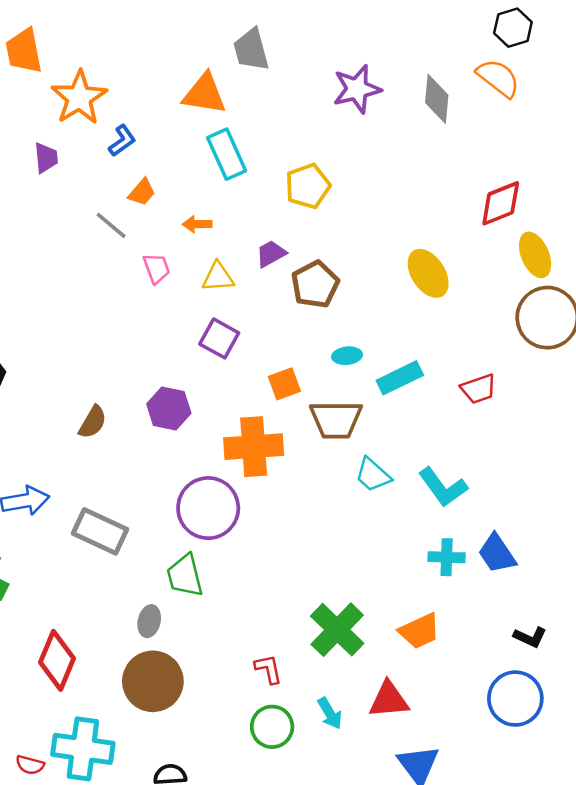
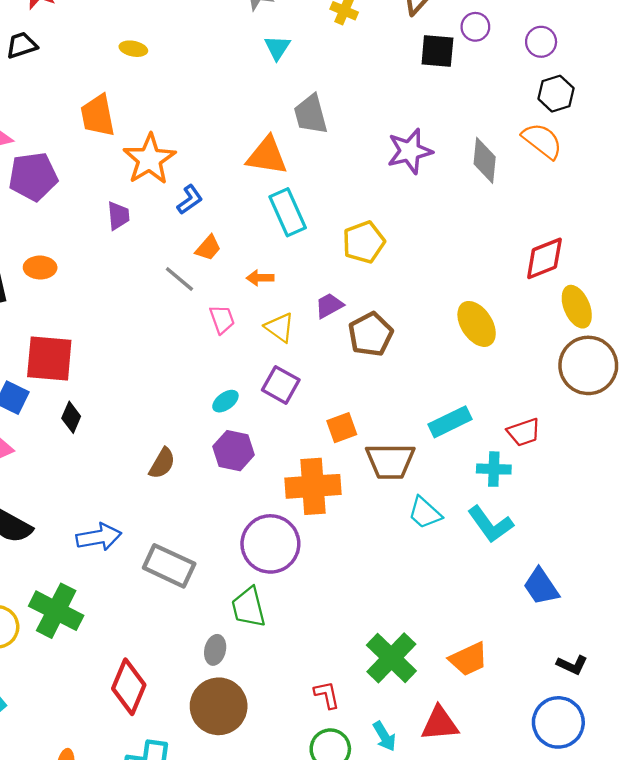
yellow triangle: (218, 277) -> (280, 327), turned 40
cyan ellipse: (347, 356) -> (225, 401), moved, turned -30
cyan cross: (447, 557) -> (494, 469), moved

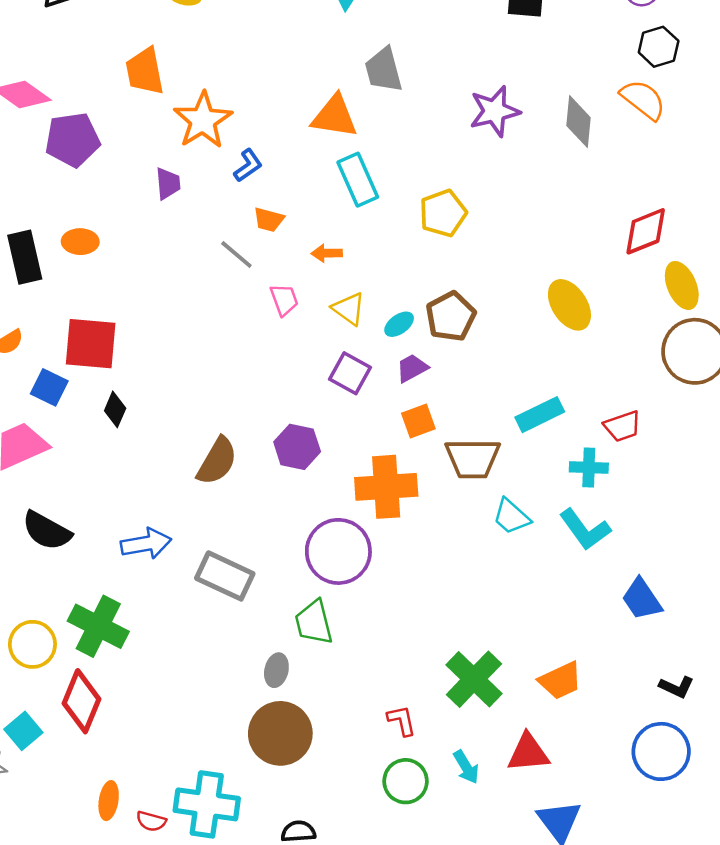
orange trapezoid: (208, 248) -> (269, 220), turned 64
purple trapezoid: (329, 306) -> (412, 368), moved
cyan ellipse: (225, 401) -> (399, 324), moved
brown semicircle: (162, 463) -> (217, 461), size x1.4
red diamond: (129, 687) -> (82, 701), moved

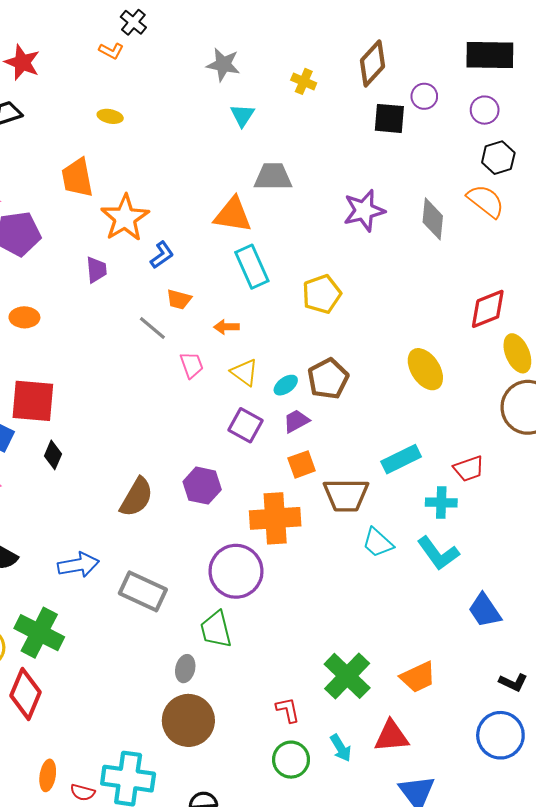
gray trapezoid: (384, 70) -> (273, 177), turned 105

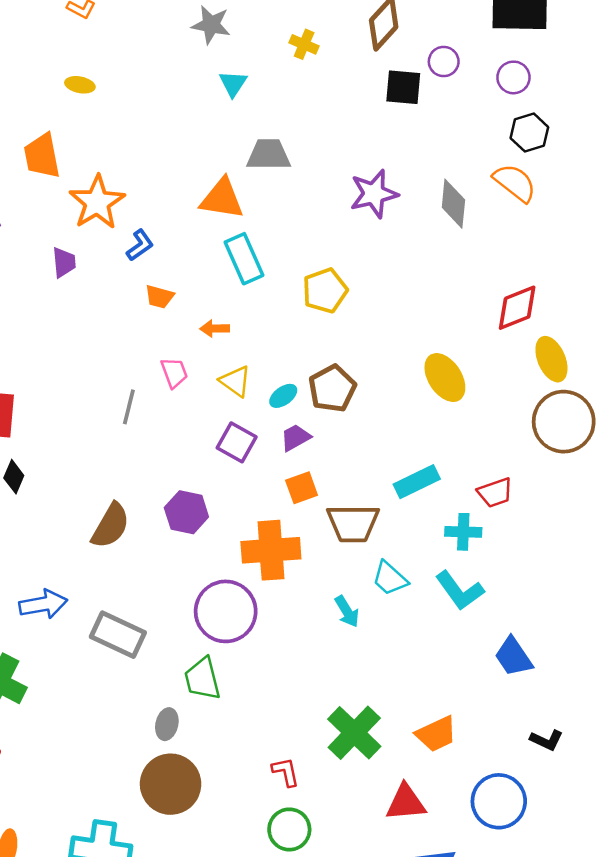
gray line: (152, 328) -> (129, 407), moved, turned 64
blue circle: (500, 735) -> (499, 801), moved
cyan arrow: (341, 748) -> (347, 611), moved

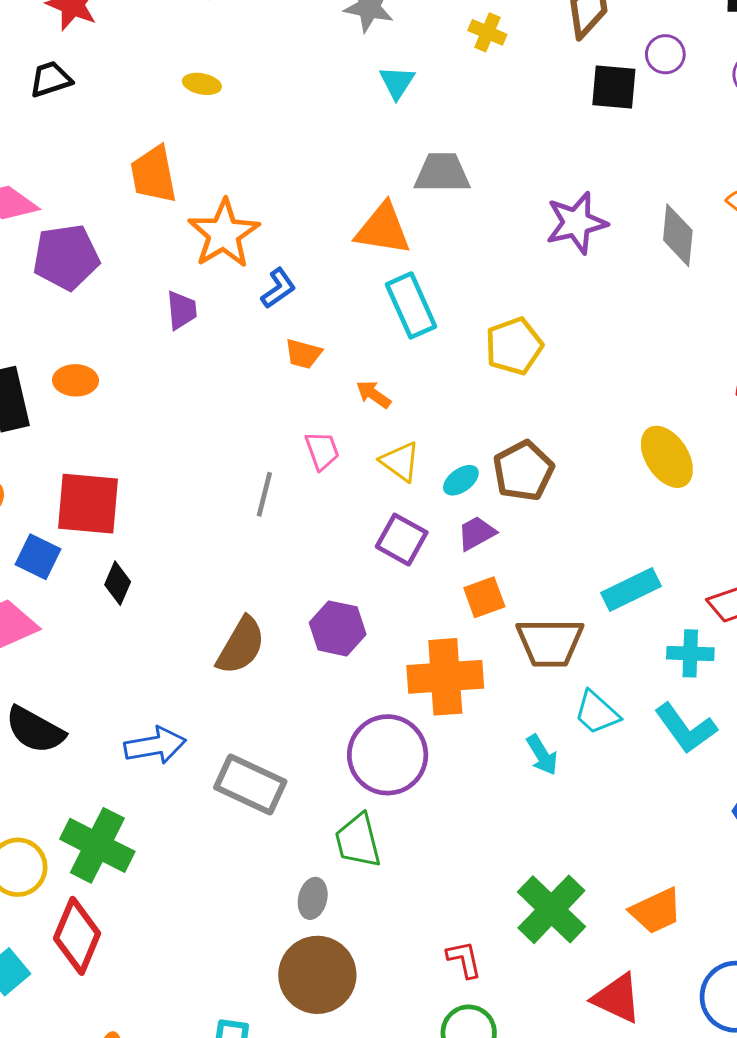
orange arrow: (215, 329) -> (374, 394), turned 36
red triangle: (406, 803) -> (617, 998), turned 30

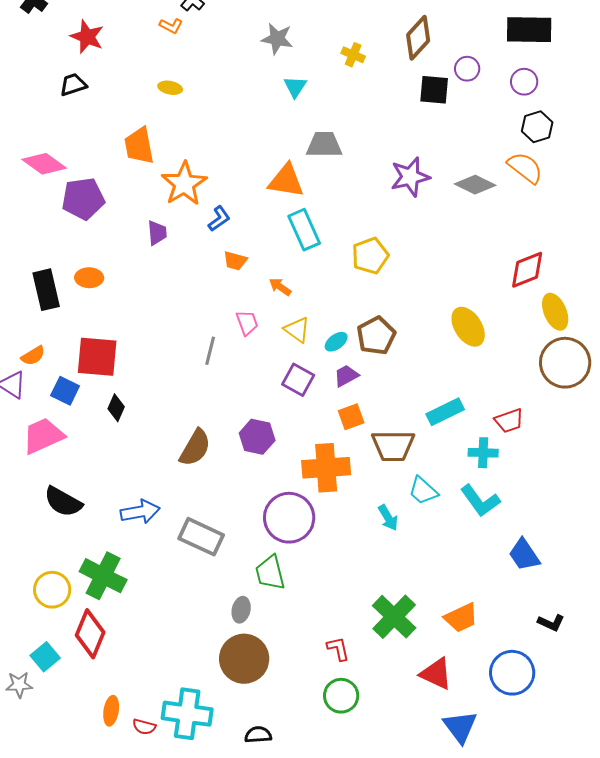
gray diamond: (678, 235) -> (475, 185), turned -69

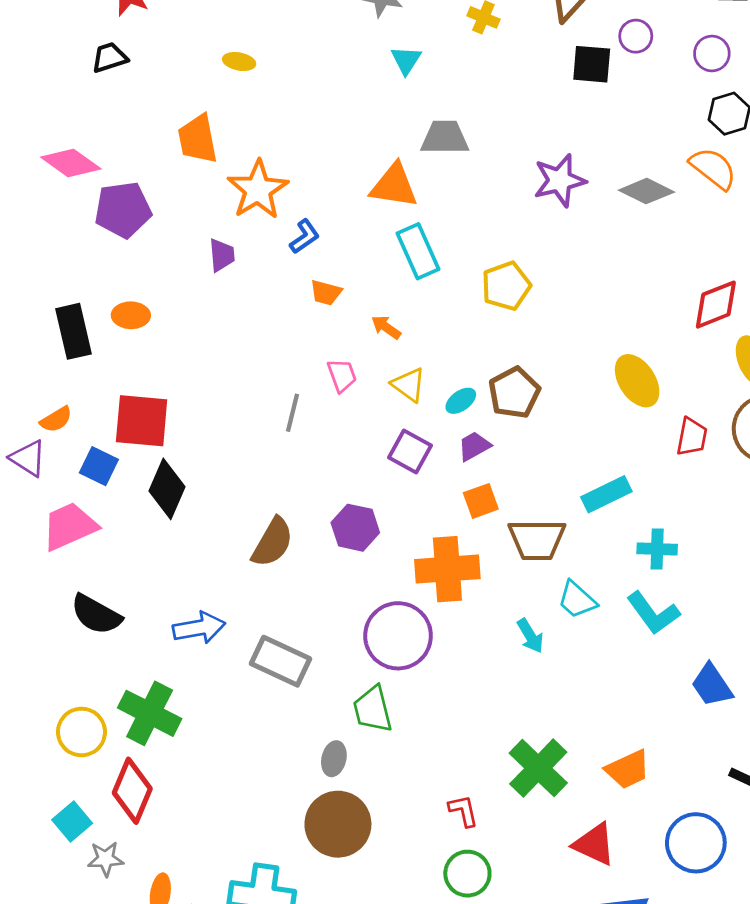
black diamond: (116, 408) -> (167, 489), size x1.6
red trapezoid: (509, 421) -> (692, 437), moved, turned -60
gray star: (19, 685) -> (106, 859), moved

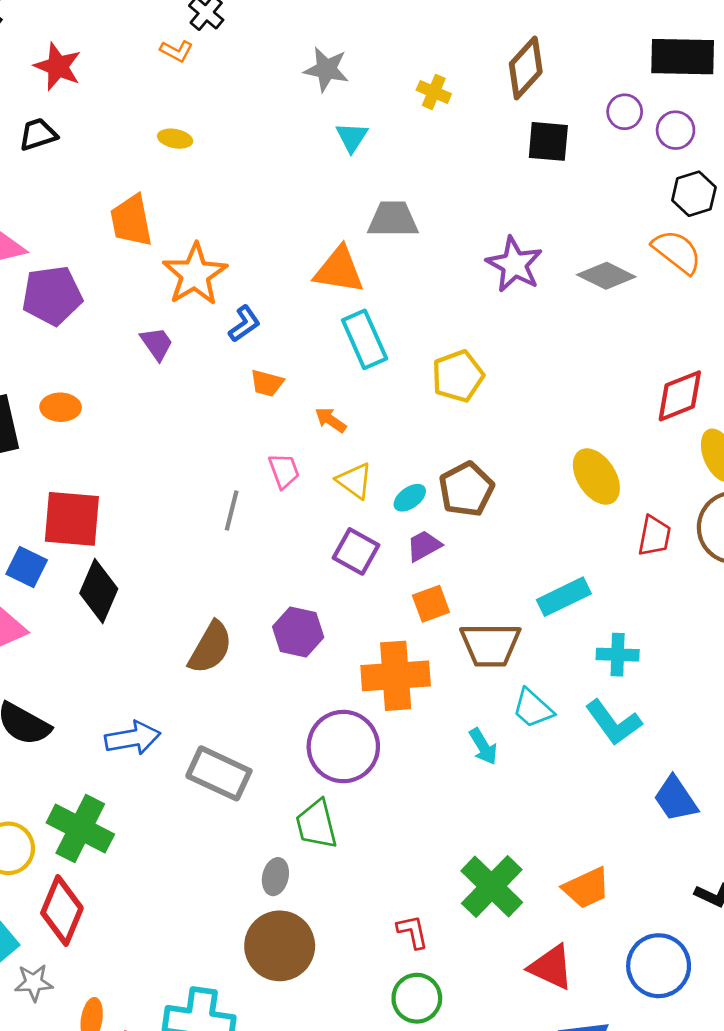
purple circle: (636, 36) -> (625, 112), moved
purple star: (560, 180) -> (514, 264), turned -30
purple trapezoid: (222, 255) -> (157, 344), turned -30

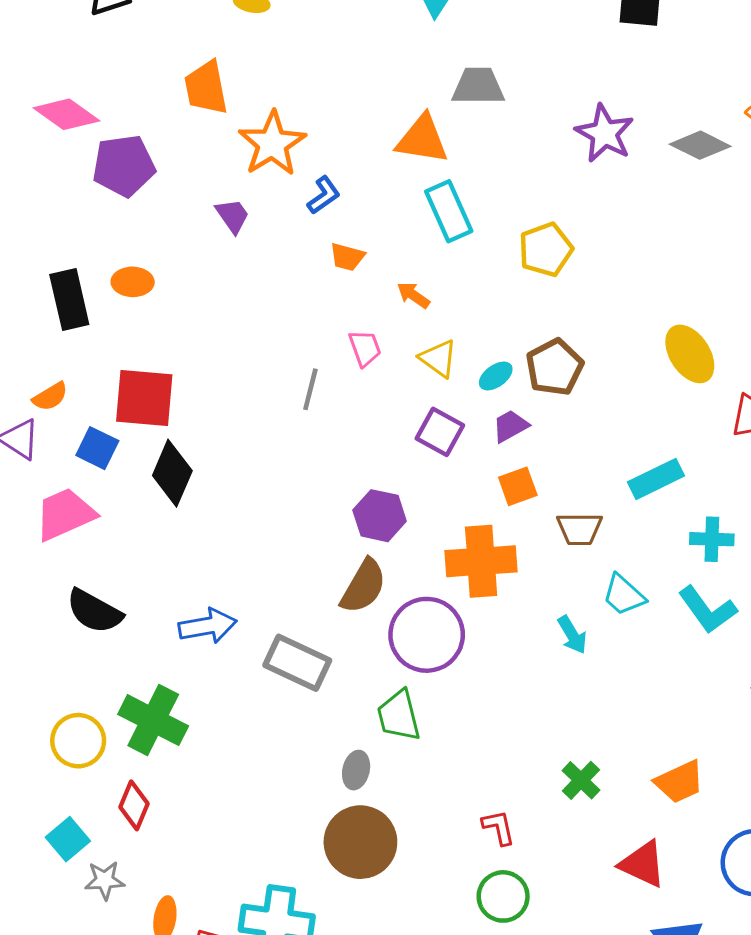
brown trapezoid: (490, 645) -> (580, 529), size x0.7
brown semicircle: (210, 648) -> (363, 586), moved
green cross: (492, 887) -> (581, 780), size x0.6
red diamond: (62, 911) -> (134, 805), size x0.7

